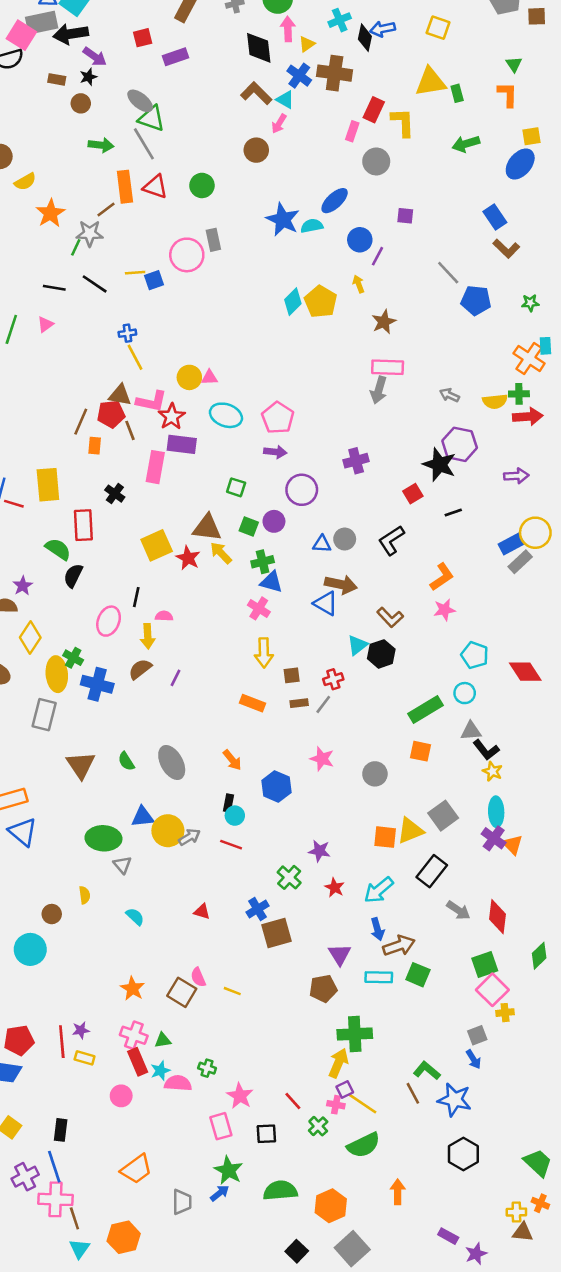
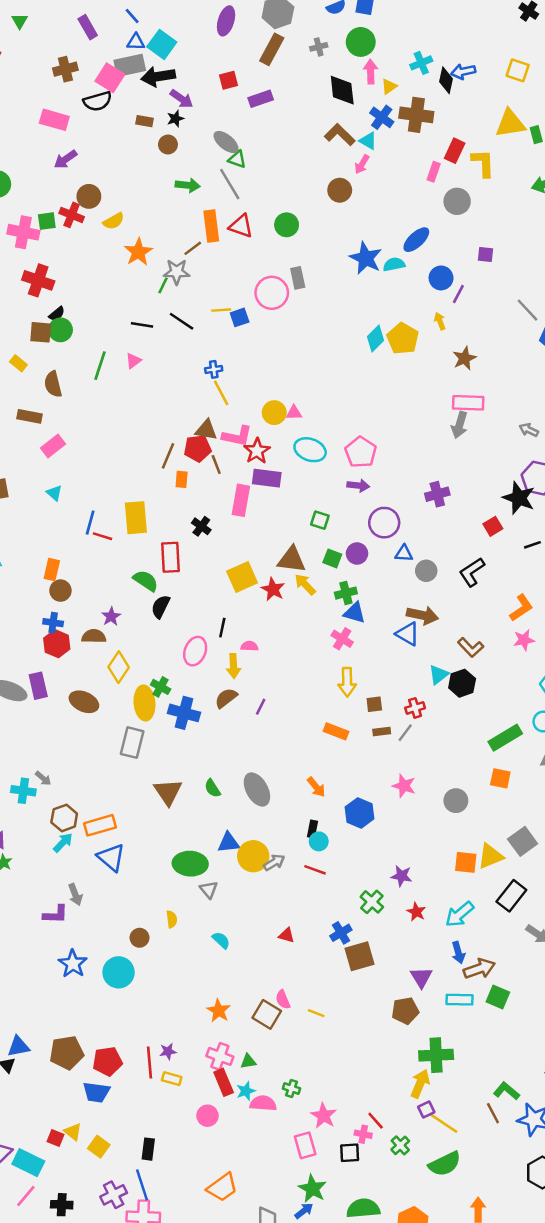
green triangle: (151, 119) -> (237, 159), size x0.7
blue triangle: (322, 544) -> (404, 553), moved
pink cross: (336, 1105) -> (363, 1134), moved

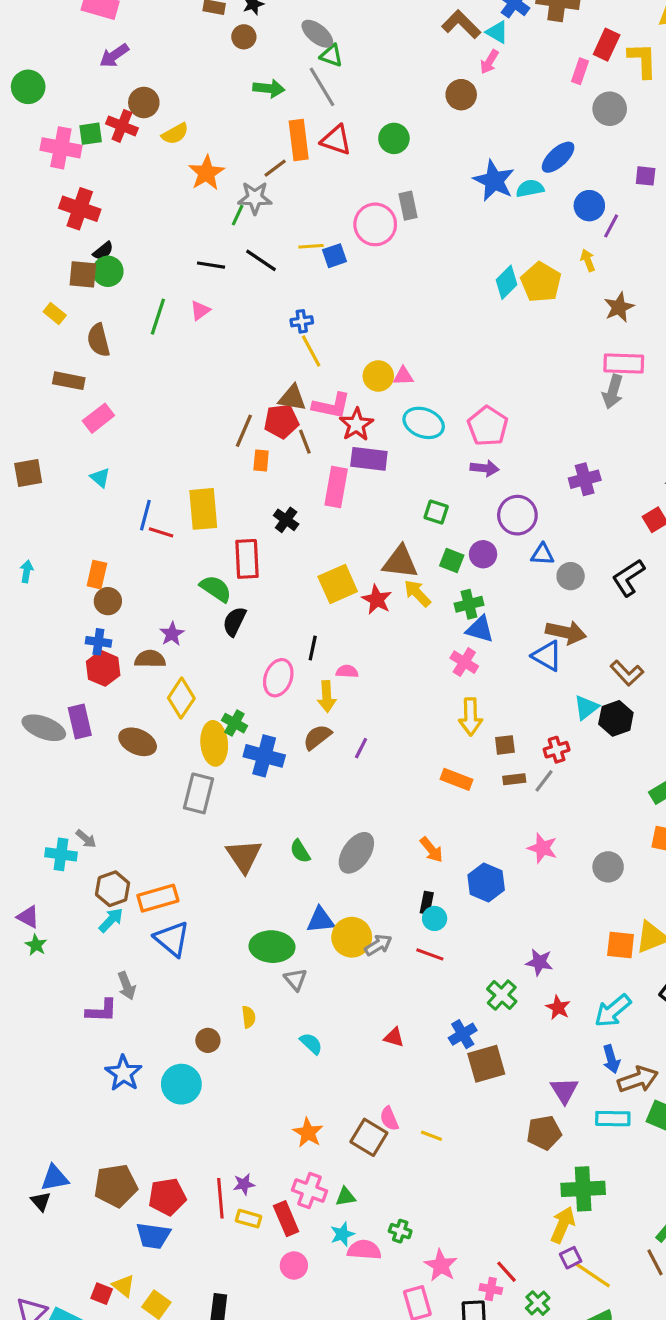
gray ellipse: (257, 789) -> (356, 853), turned 64
red rectangle: (224, 1082) -> (286, 1219), moved

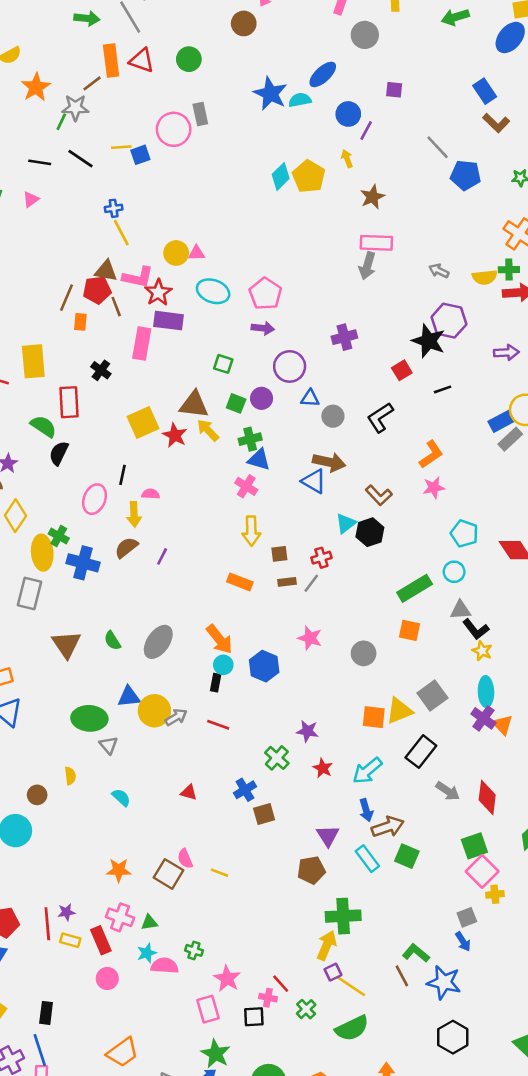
orange arrow: (431, 850) -> (219, 639), size x1.4
cyan circle: (435, 918) -> (223, 665), moved
brown square: (486, 1064) -> (264, 814), size x0.7
cyan rectangle: (613, 1119) -> (367, 859), turned 52
orange star: (308, 1133) -> (119, 870), turned -30

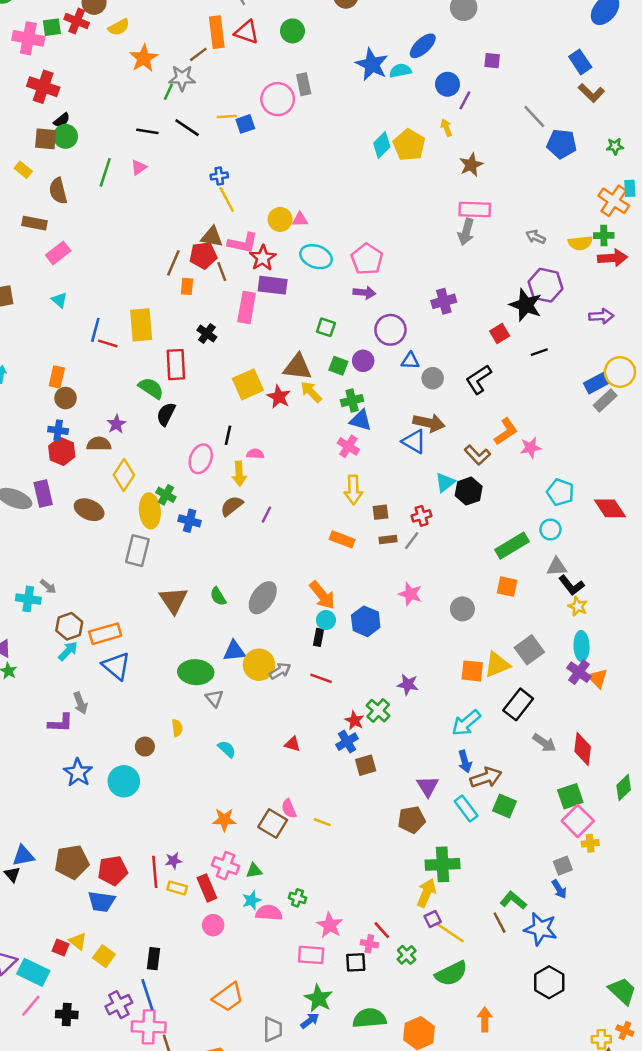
orange L-shape: (431, 454) -> (506, 432), moved
blue cross: (83, 563) -> (190, 521), size x0.7
red star: (323, 768) -> (354, 721), moved
pink rectangle: (208, 1009) -> (311, 955), turned -70

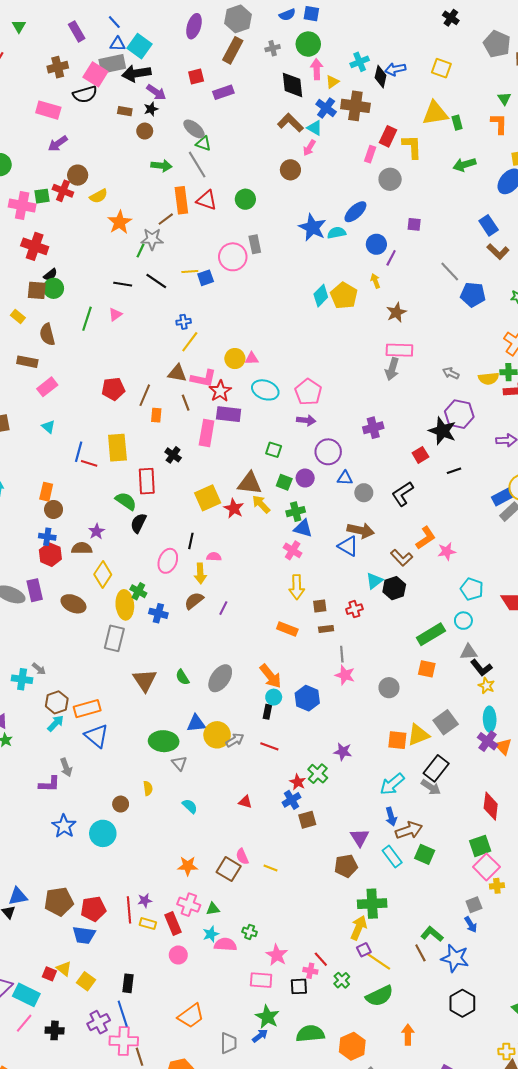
yellow line: (227, 200) -> (190, 342), turned 65
red pentagon: (203, 255) -> (113, 389), moved
gray line: (412, 541) -> (342, 654), moved, turned -42
gray arrow: (544, 743) -> (431, 787), moved

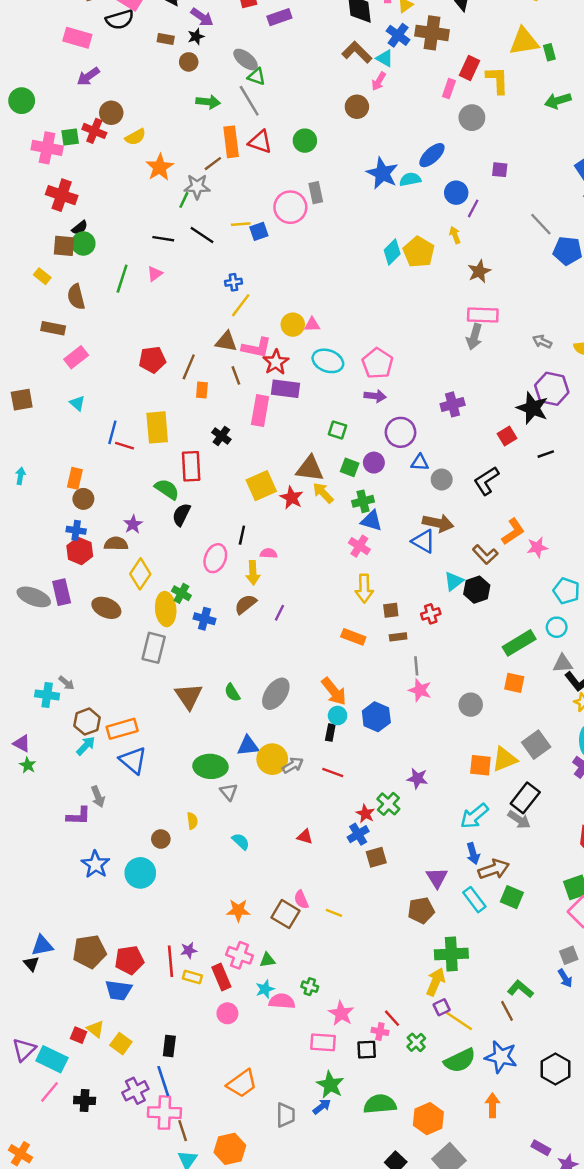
blue star: (455, 958) -> (501, 1057), moved

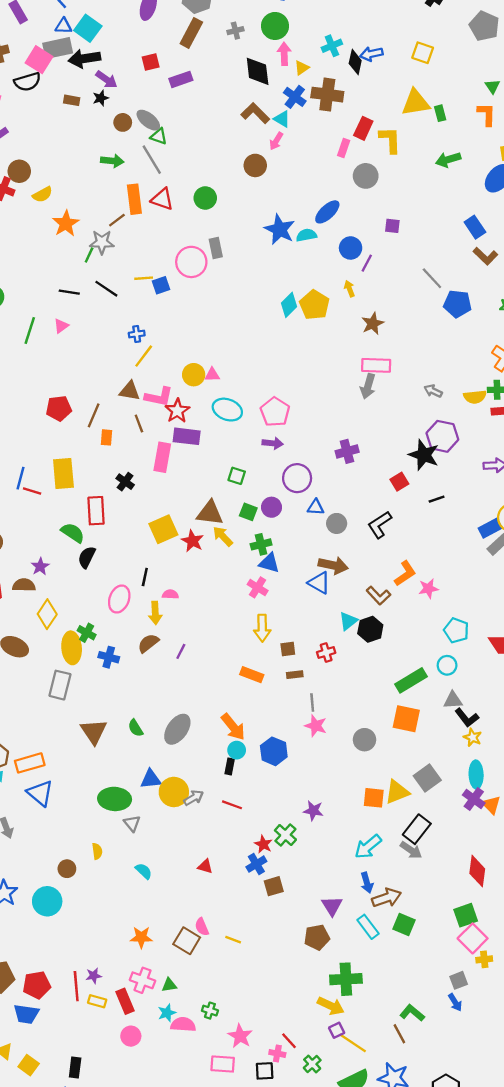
brown circle: (189, 62) -> (123, 122), moved
orange square: (514, 683) -> (406, 719), size x1.4
yellow arrow: (436, 982) -> (331, 1006), turned 92

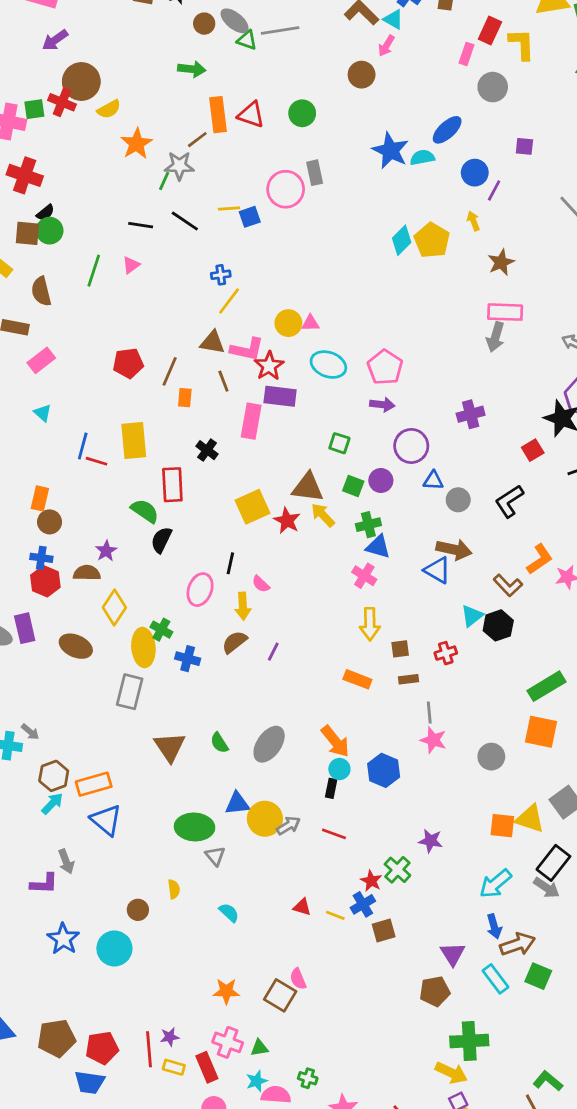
gray line: (152, 160) -> (280, 30), moved, turned -68
brown circle: (19, 171) -> (81, 82), size x1.4
pink semicircle: (170, 594) -> (261, 584), turned -140
yellow triangle: (397, 792) -> (530, 819), turned 40
yellow line: (233, 940) -> (335, 915), moved

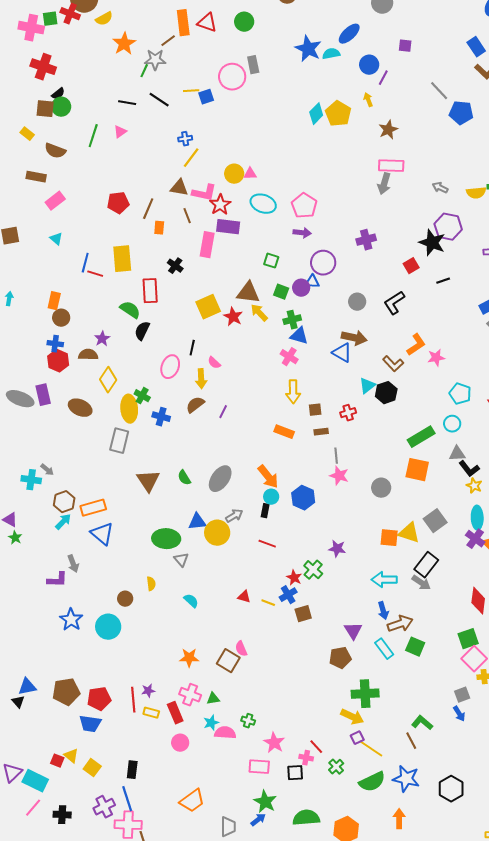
brown semicircle: (41, 291) -> (55, 151), turned -55
blue triangle: (433, 480) -> (312, 282), moved
gray arrow: (288, 826) -> (234, 516), moved
cyan arrow: (495, 884) -> (384, 580), turned 40

